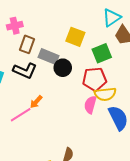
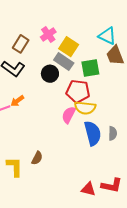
cyan triangle: (112, 18) -> (107, 36), turned 48
pink cross: (15, 26) -> (48, 35), moved, turned -35
gray rectangle: (49, 57) -> (64, 61), moved

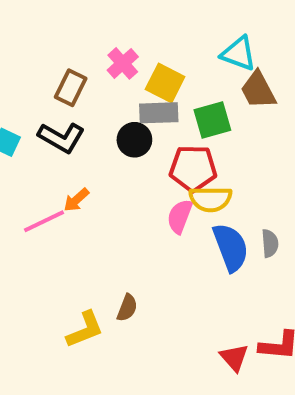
gray rectangle: (64, 61) -> (159, 113), turned -30
yellow L-shape: (15, 167) -> (85, 330), turned 75
red triangle: (88, 189) -> (234, 358), turned 42

